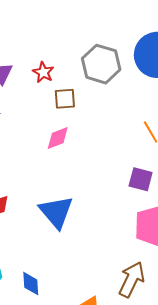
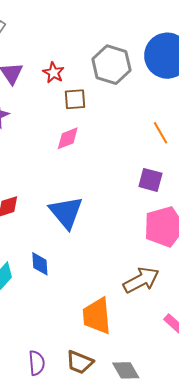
brown arrow: (132, 279) -> (141, 280), turned 36
blue diamond: (31, 284) -> (40, 264), moved

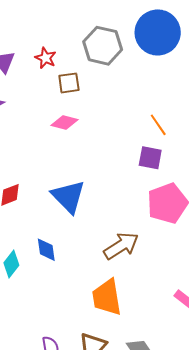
orange line: (161, 133) -> (158, 125), moved
pink diamond: (68, 138) -> (65, 122), turned 40
brown arrow: (141, 280) -> (121, 246), moved

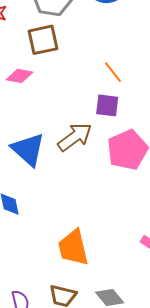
brown square: (69, 83) -> (43, 40), moved, size x1.4
brown arrow: (121, 246) -> (75, 137), moved

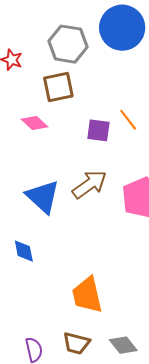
pink diamond: (19, 76) -> (35, 123), turned 32
purple square: (107, 105) -> (98, 130), moved

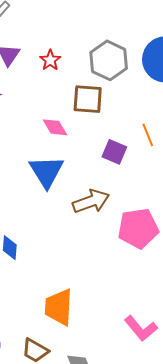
orange line: (128, 120) -> (148, 135), moved
blue triangle: (43, 197) -> (46, 172), moved

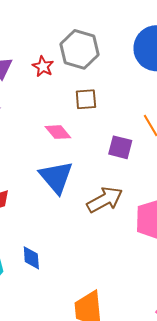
gray hexagon: (109, 60) -> (80, 49), moved
brown square: (88, 99) -> (86, 99), size x0.7

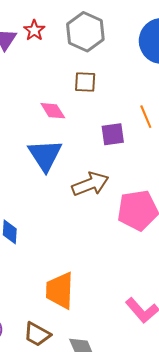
red star: (43, 66) -> (34, 30), moved
purple square: (120, 147) -> (113, 134), turned -30

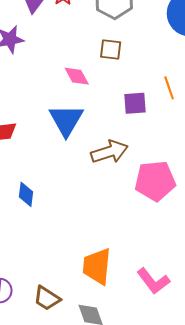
orange trapezoid: (60, 290) -> (97, 266), moved

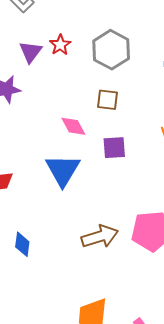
purple square: (135, 103) -> (114, 148), moved
brown arrow: (109, 152) -> (100, 236), moved

